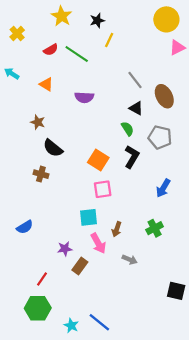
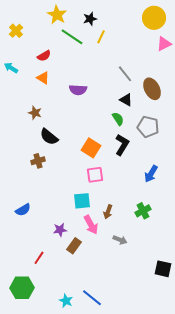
red semicircle: (51, 50) -> (44, 56), moved
green line: (77, 54) -> (72, 37), moved
brown cross: (41, 174) -> (38, 161), turned -32
green hexagon: (38, 308) -> (22, 288), moved

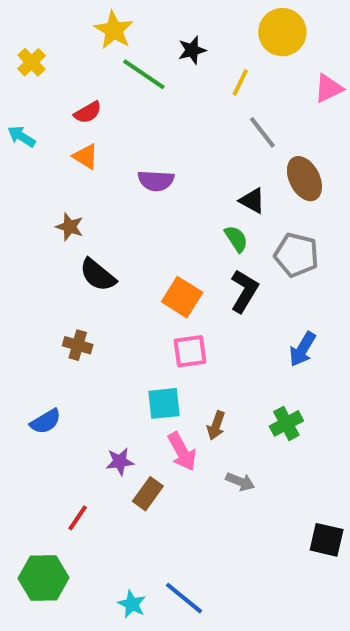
yellow circle: (154, 18) -> (282, 32), moved
black star: (90, 19) -> (192, 50), moved
yellow line: (101, 37) -> (240, 82), moved
gray line: (125, 74) -> (262, 132), moved
brown cross: (38, 161) -> (78, 345), moved, turned 32

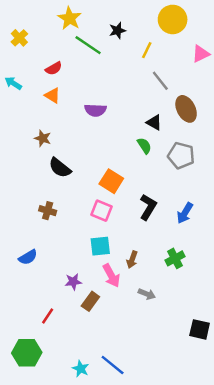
black L-shape: (244, 291) -> (148, 207), moved
pink square: (190, 351) -> (101, 211), moved, turned 30

